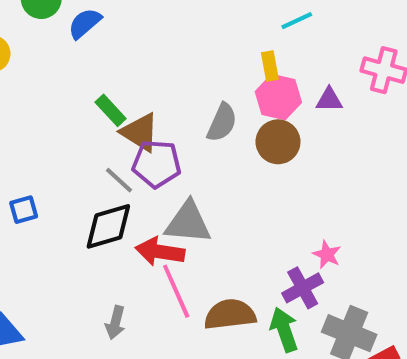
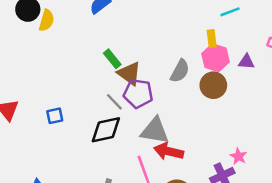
red arrow: (160, 252) -> (169, 151), moved

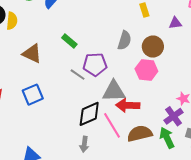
pink hexagon: (215, 58) -> (146, 70), moved
brown triangle: (129, 73) -> (32, 54), moved
blue square: (55, 116) -> (33, 95), size x1.5
black diamond: (106, 130) -> (89, 114), moved

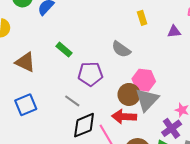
gray semicircle: (124, 40) -> (121, 49), turned 108
brown circle: (153, 47) -> (129, 94), moved
gray line: (78, 75) -> (72, 101), moved
gray triangle: (114, 91) -> (147, 100), moved, turned -45

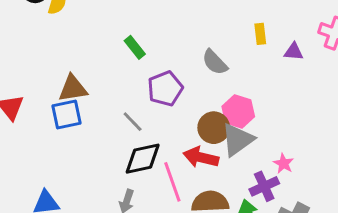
yellow rectangle: (142, 18) -> (260, 34), moved
brown triangle: (25, 62) -> (73, 88), moved, turned -45
purple pentagon: (90, 74) -> (165, 89), turned -30

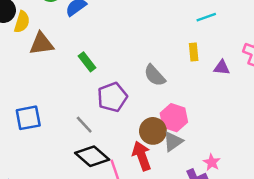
brown triangle: (73, 88) -> (41, 44), moved
gray triangle: (237, 140) -> (173, 141), size x0.7
red arrow: (201, 157) -> (142, 156), turned 56
black diamond: (143, 159) -> (92, 156), turned 52

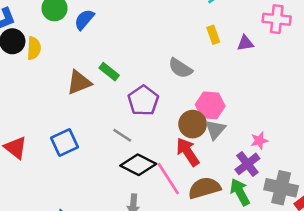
brown triangle: (41, 44) -> (79, 83), moved
pink star: (212, 162) -> (259, 141), turned -30

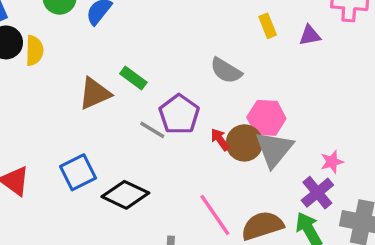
gray triangle: (215, 130) -> (274, 149), size x1.4
gray line: (122, 135) -> (152, 130), moved
red arrow: (188, 152) -> (220, 139), moved, size x0.6
black diamond: (138, 165) -> (125, 195), moved

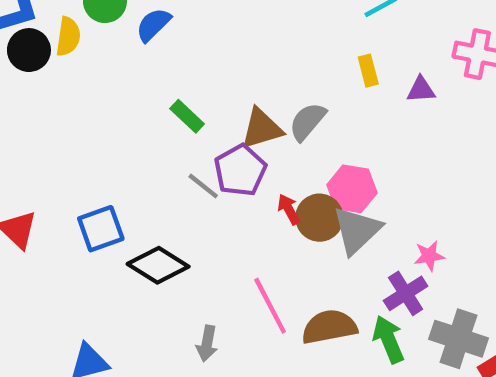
yellow semicircle: (34, 51) -> (68, 37), moved
gray semicircle: (226, 71) -> (307, 122), turned 92
brown triangle: (95, 93) -> (262, 129), moved

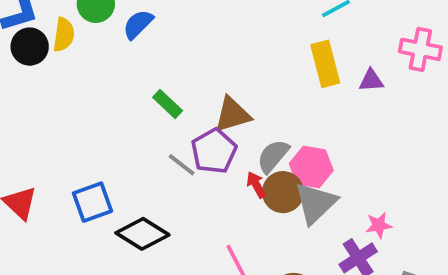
yellow rectangle: (368, 71) -> (325, 64), size x1.6
gray semicircle: (307, 122) -> (273, 156), moved

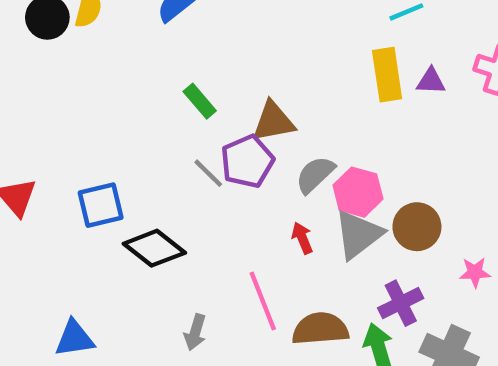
purple triangle: (371, 80) -> (431, 81), moved
red arrow: (256, 185) -> (302, 238), moved
brown circle: (283, 192) -> (417, 227), moved
pink star: (379, 225) -> (475, 272), moved

